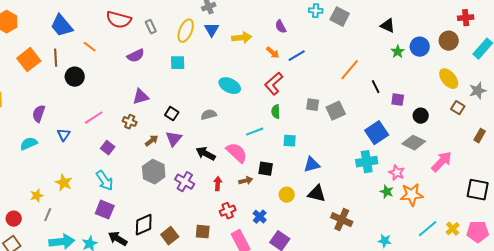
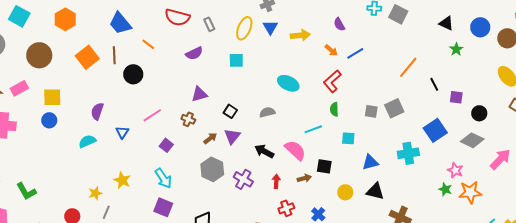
blue circle: (420, 47) -> (480, 27), moved
gray square: (313, 105) -> (371, 111), moved
cyan cross: (367, 162) -> (408, 153), moved

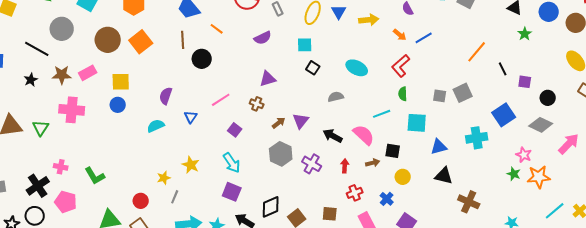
orange square: (87, 57) -> (141, 42), moved
black square: (230, 111) -> (313, 68), moved
cyan square: (348, 138) -> (417, 123), size x1.5
yellow circle: (345, 192) -> (403, 177), moved

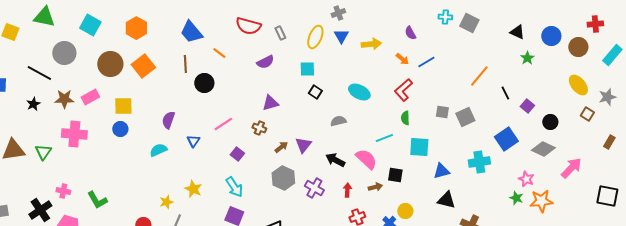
purple square: (525, 82) -> (527, 106), turned 32
gray square: (440, 96) -> (442, 112), moved
yellow circle: (403, 177) -> (405, 211), moved

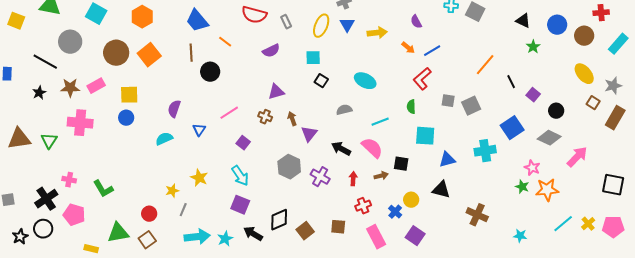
red L-shape: (403, 90) -> (422, 79), moved
cyan line: (384, 138) -> (380, 122), moved
brown rectangle: (609, 142) -> (615, 118), moved, size x1.6
brown arrow: (281, 147) -> (292, 119), moved, turned -72
black triangle: (446, 200) -> (441, 190), moved

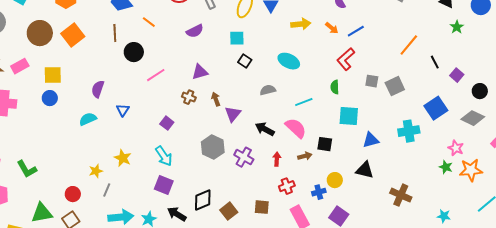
yellow arrow: (377, 33) -> (301, 24), moved
pink line: (229, 113) -> (156, 75), moved
blue cross: (395, 212) -> (319, 192), turned 32

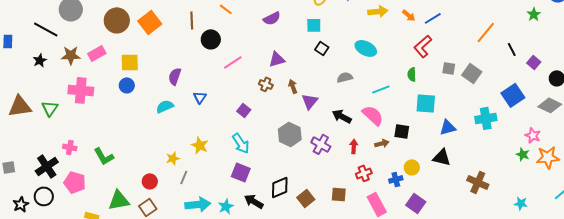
gray square: (395, 86) -> (472, 73), turned -30

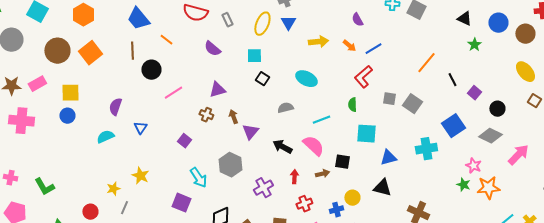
purple semicircle: (272, 18) -> (212, 49), turned 66
cyan arrow: (241, 143) -> (198, 178), moved
purple cross: (321, 144) -> (263, 188), moved, turned 30

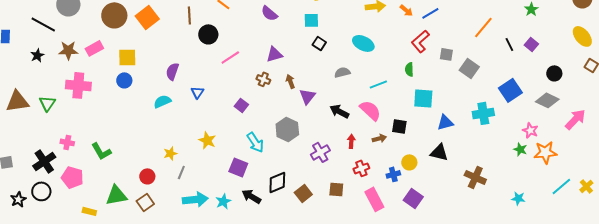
purple square: (474, 93) -> (531, 44), moved
gray square: (389, 99) -> (446, 54), moved
yellow star: (140, 176) -> (207, 140), moved

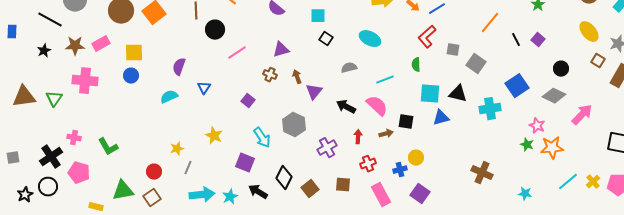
blue triangle: (445, 122) -> (441, 118), moved
black triangle: (439, 152) -> (458, 94), moved
black diamond: (277, 182) -> (284, 178), turned -40

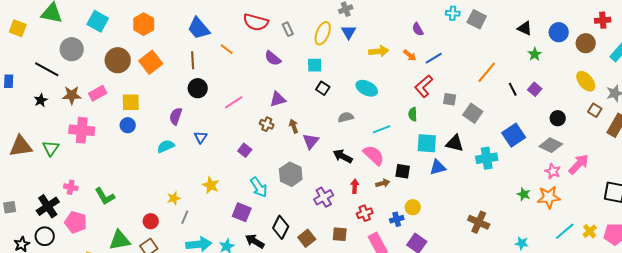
black circle: (215, 30) -> (198, 88), moved
pink star: (537, 126) -> (553, 171), moved

